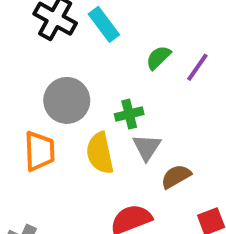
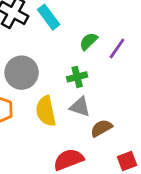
green cross: (129, 114) -> (77, 77), moved
gray triangle: (147, 147) -> (80, 107), turned -45

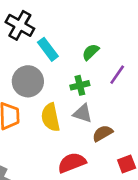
cyan rectangle: (49, 17) -> (48, 49), moved
purple line: (117, 48) -> (117, 75), moved

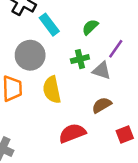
gray triangle: (83, 113) -> (102, 71), moved

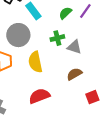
purple line: (116, 49) -> (85, 11), moved
red semicircle: (72, 133) -> (39, 96), moved

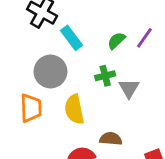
gray triangle: (74, 47) -> (129, 88), turned 42
brown semicircle: (74, 74) -> (111, 139), moved, turned 35

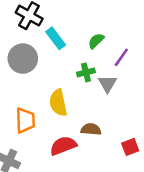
purple line: (144, 38) -> (121, 57), moved
gray circle: (50, 72) -> (23, 59), moved
orange trapezoid: (31, 108) -> (25, 120), moved

